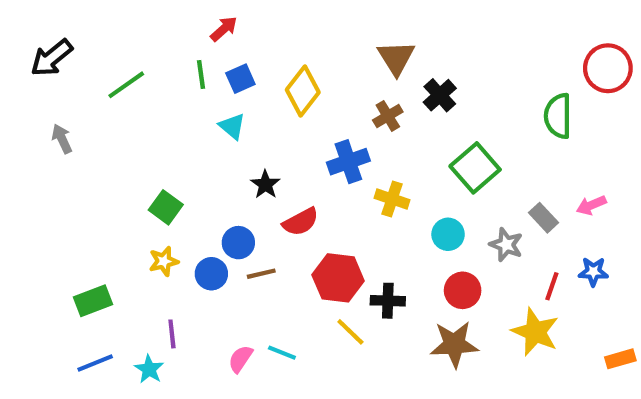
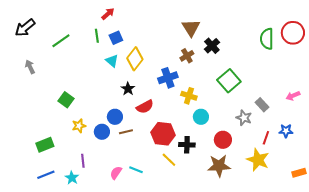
yellow diamond: (303, 91) -> (135, 59), moved
green semicircle: (558, 116) -> (267, 39), moved
pink arrow: (591, 205) -> (293, 96), moved
green square: (166, 207) -> (66, 100), moved
cyan circle: (448, 234) -> (201, 117), moved

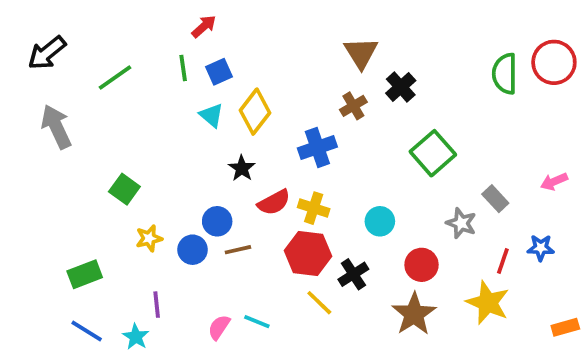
gray arrow: (30, 67) -> (56, 127), size x1.6
yellow cross: (189, 96) -> (314, 208), moved
black cross: (187, 145) -> (353, 274), turned -35
brown star: (219, 166) -> (414, 314), turned -30
blue line: (46, 175) -> (87, 331), turned 54

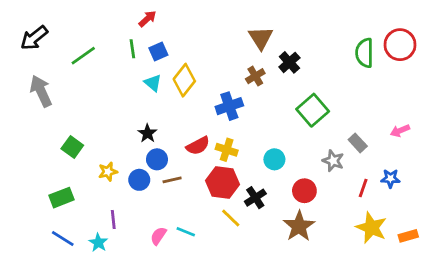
black star: (242, 168) -> (147, 133), moved
green square: (124, 189) -> (72, 147), moved
yellow star: (488, 303) -> (371, 228), moved

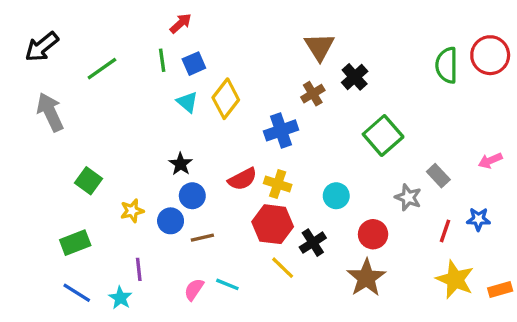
brown line: (172, 180) -> (202, 238), moved

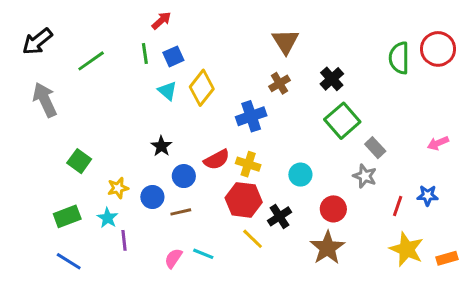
black cross: (355, 77) -> (332, 79), moved
gray rectangle: (438, 176) -> (375, 148), moved
blue circle: (192, 196) -> (184, 176), moved
cyan star: (120, 298) -> (108, 218), moved

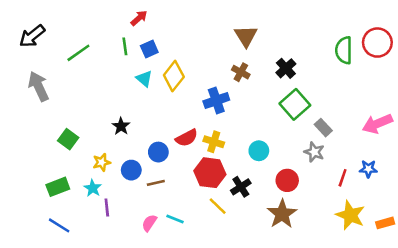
brown cross: (280, 83) -> (241, 72), turned -30
pink arrow: (438, 143) -> (377, 124), size x1.6
black star: (161, 146) -> (121, 126), moved

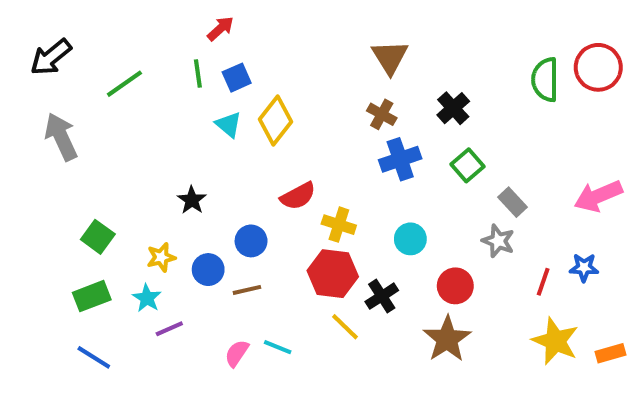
blue cross: (216, 100) -> (400, 159), moved
green square: (295, 104) -> (468, 165), size x0.7
red semicircle: (187, 138) -> (298, 196), moved
green square: (68, 139) -> (98, 237), moved
purple line: (107, 207) -> (169, 329), turned 72

